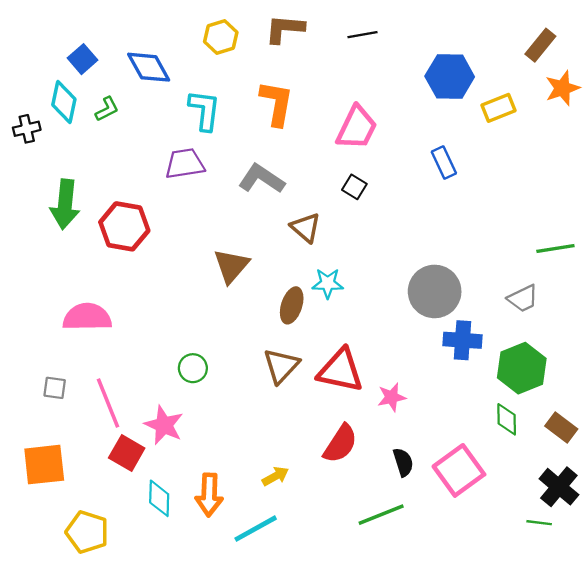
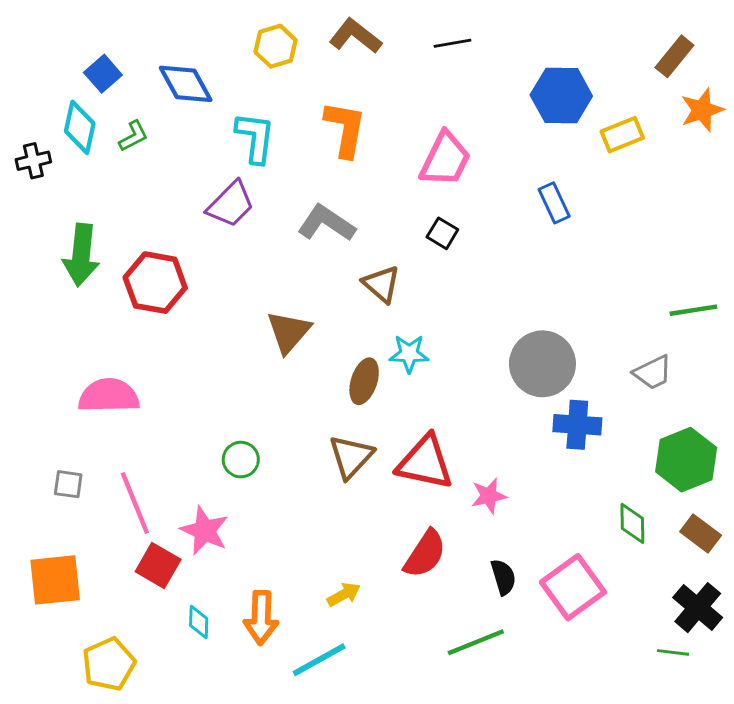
brown L-shape: (285, 29) -> (355, 36), turned 33
purple trapezoid: (185, 164) -> (231, 204), turned 144
green hexagon: (522, 368) -> (686, 460), moved
cyan diamond: (159, 498) -> (199, 622), size x0.7
yellow pentagon: (87, 532) -> (109, 664), turned 30

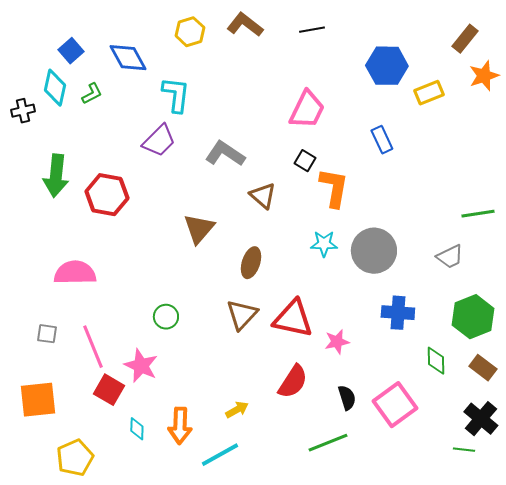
orange L-shape: (345, 129) -> (334, 188), moved
cyan star: (409, 354) -> (324, 244), moved
blue cross: (577, 425) -> (398, 313), moved

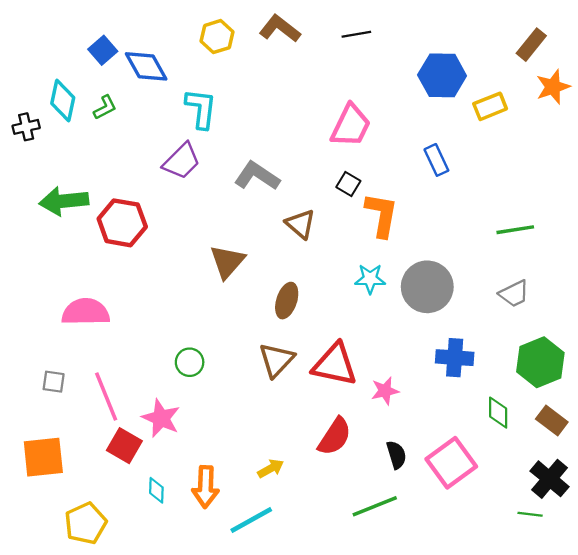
blue square: (71, 51) -> (103, 50), moved
green arrow: (56, 176) -> (64, 201), turned 78
green line: (478, 214) -> (515, 230), moved

